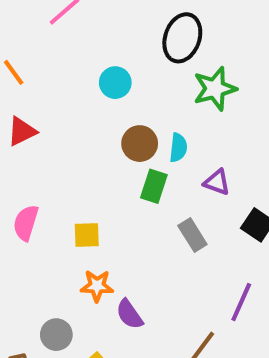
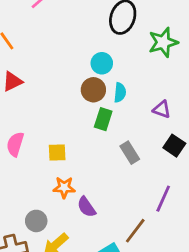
cyan circle: (115, 83) -> (102, 63), moved
green star: (215, 89) -> (163, 42), moved
purple triangle: (217, 182) -> (162, 109), moved

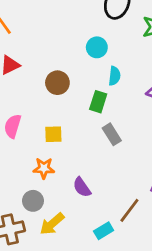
brown circle: (93, 90) -> (57, 83), moved
gray rectangle: (130, 153) -> (112, 134), moved
orange star: (64, 187) -> (44, 168), moved

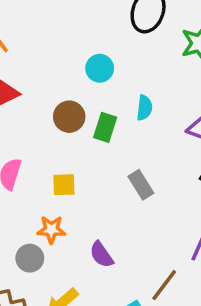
cyan circle: (97, 47) -> (100, 68), moved
green rectangle: (98, 102) -> (105, 127), moved
gray circle: (33, 201) -> (30, 258), moved

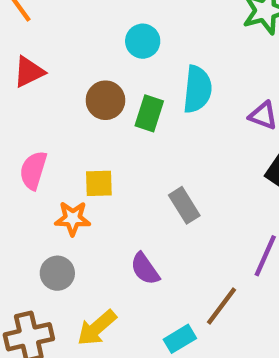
cyan semicircle: (144, 108) -> (197, 89), size x1.5
gray rectangle: (141, 185) -> (184, 205), moved
orange star: (51, 230) -> (73, 218), moved

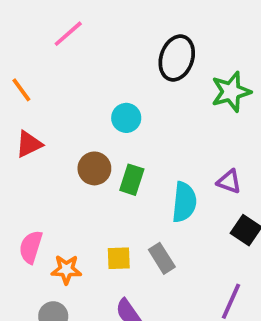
cyan semicircle: (197, 89) -> (184, 202), moved
pink semicircle: (33, 170) -> (31, 247), moved
yellow square: (99, 183) -> (119, 258), moved

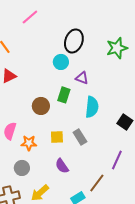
black ellipse: (177, 58) -> (74, 41), moved
brown circle: (94, 168) -> (41, 106), moved
purple triangle: (229, 182) -> (82, 78), moved

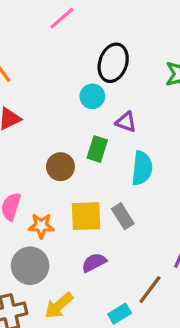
pink line: (30, 17) -> (62, 18), moved
yellow square: (57, 137) -> (86, 216), size x1.5
purple semicircle: (62, 166) -> (94, 262), turned 98
gray circle: (22, 168) -> (30, 266), size x1.5

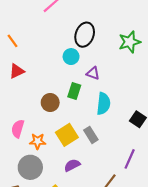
yellow square: (86, 216) -> (67, 135), turned -30

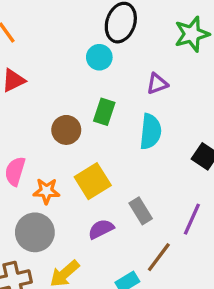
purple triangle: (93, 73) -> (157, 84), moved, turned -40
gray rectangle: (91, 135) -> (141, 211), moved

